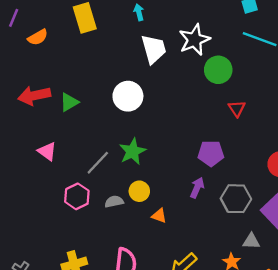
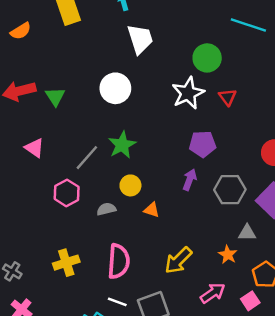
white star: (194, 40) -> (188, 93), moved
green triangle: (69, 102) -> (55, 97), turned -30
gray semicircle: (114, 202) -> (106, 209), moved

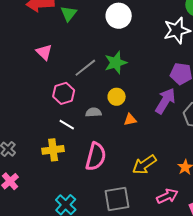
purple arrow: (190, 180) -> (165, 101), size x1.5
orange triangle: (152, 210) -> (130, 120), turned -40
white line: (117, 302) -> (67, 125), moved

